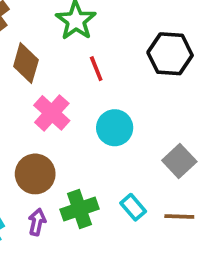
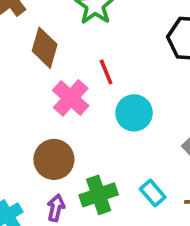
red line: (96, 69) -> (106, 72), moved

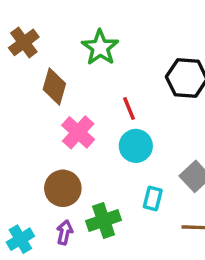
red line: (106, 72) -> (129, 109), moved
cyan rectangle: (153, 193) -> (153, 198), moved, turned 55

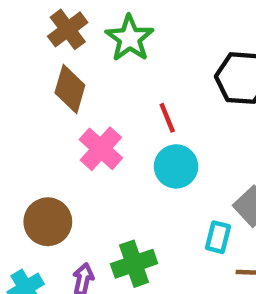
brown cross: (24, 42) -> (68, 29), moved
brown circle: (63, 188) -> (48, 222), moved
cyan rectangle: (153, 198) -> (218, 237), moved

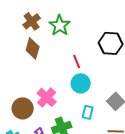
pink cross: (101, 149) -> (47, 97), moved
cyan rectangle: (218, 237) -> (88, 112), moved

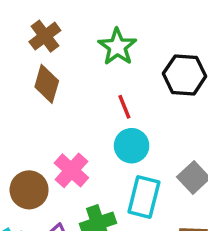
green star: (60, 25) -> (117, 47), moved
cyan rectangle: (88, 112) -> (144, 197), size x1.6

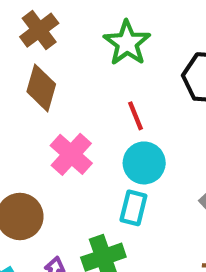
pink cross: (71, 170) -> (71, 154), moved
cyan rectangle: (144, 197) -> (133, 208), moved, size x0.7

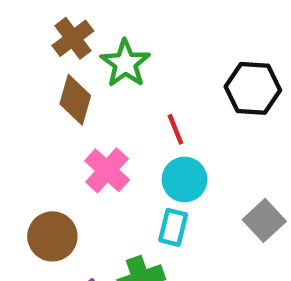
green star: (127, 43) -> (125, 63), moved

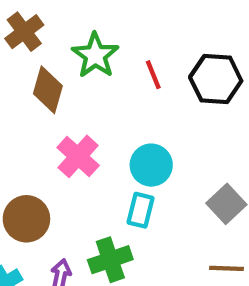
brown cross: (73, 38) -> (24, 32), moved
red line: (175, 129) -> (153, 75), moved

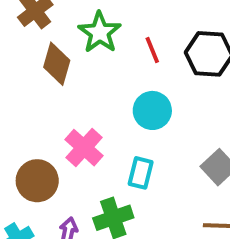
pink cross: (78, 156) -> (84, 148), moved
cyan circle: (151, 165) -> (152, 110), moved

